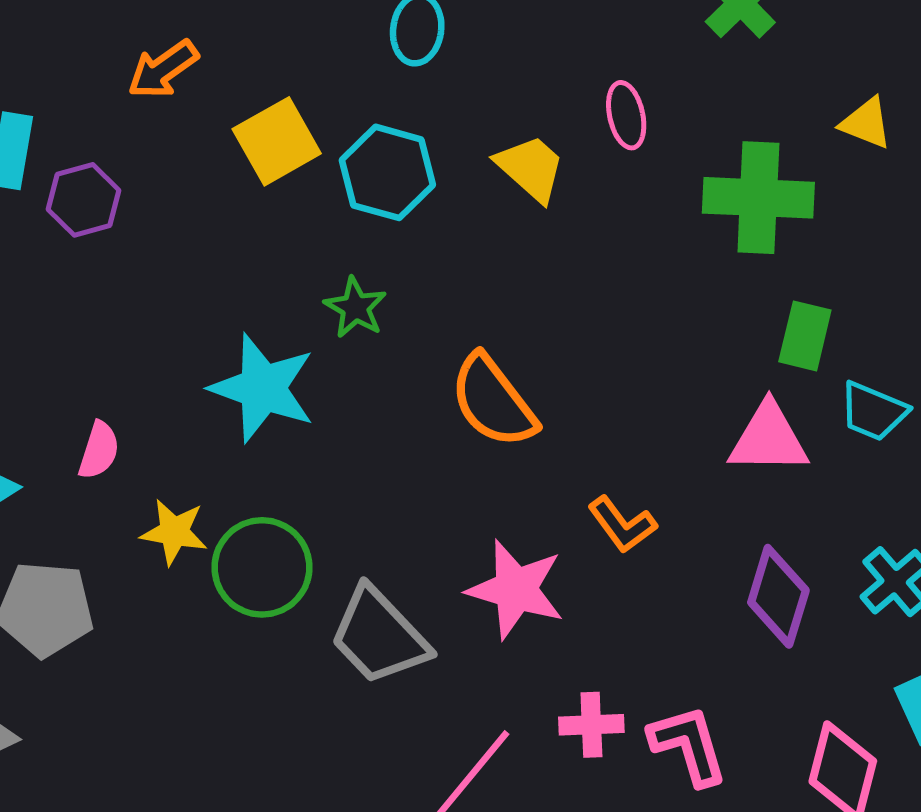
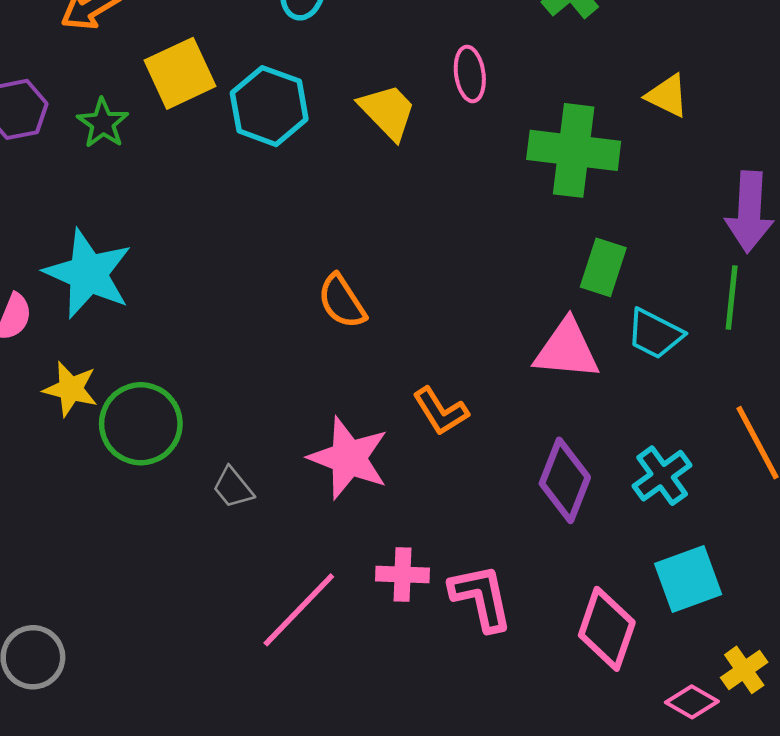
green star: (355, 308) -> (103, 123), moved
cyan star: (263, 388) -> (88, 274), moved
orange semicircle: (493, 401) -> (342, 301), size x0.7
gray trapezoid: (379, 636) -> (233, 488), size x0.5

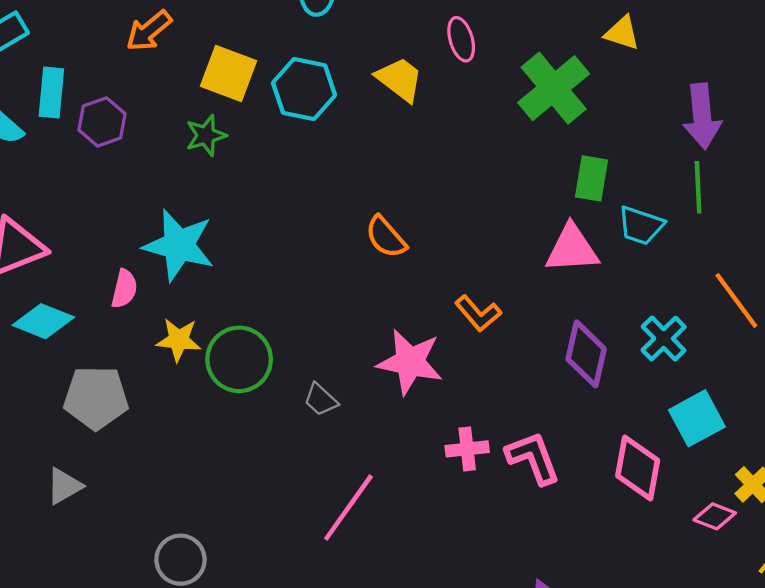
yellow square: (180, 73) -> (229, 73), turned -36
green star: (103, 123) -> (206, 135), moved, turned 30
green cross: (574, 150) -> (554, 88), turned -38
pink line: (299, 610) -> (348, 508), moved

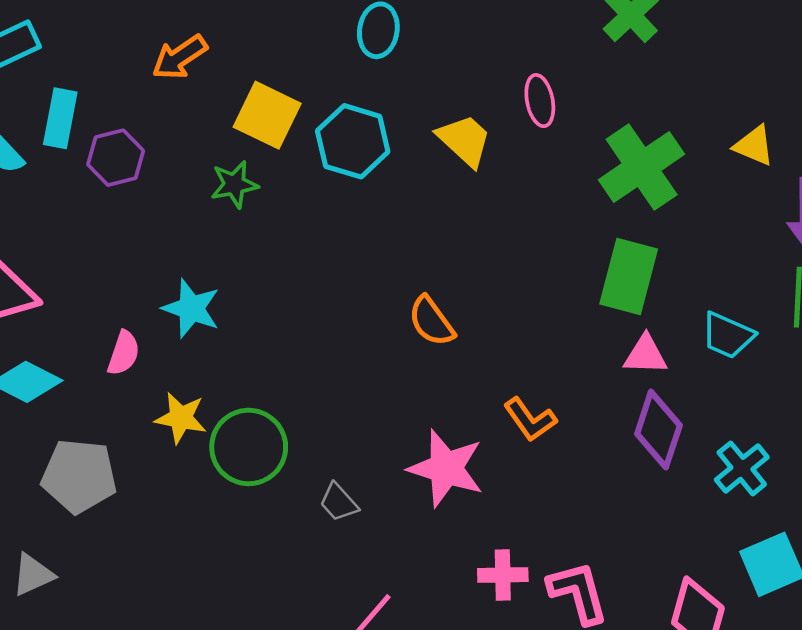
yellow triangle: (622, 33) -> (754, 146), moved
green rectangle: (591, 178) -> (629, 276), moved, size x1.4
cyan star: (179, 245) -> (191, 309), size x0.7
pink triangle: (572, 249) -> (645, 355), size x0.7
purple diamond: (586, 354) -> (658, 430), moved

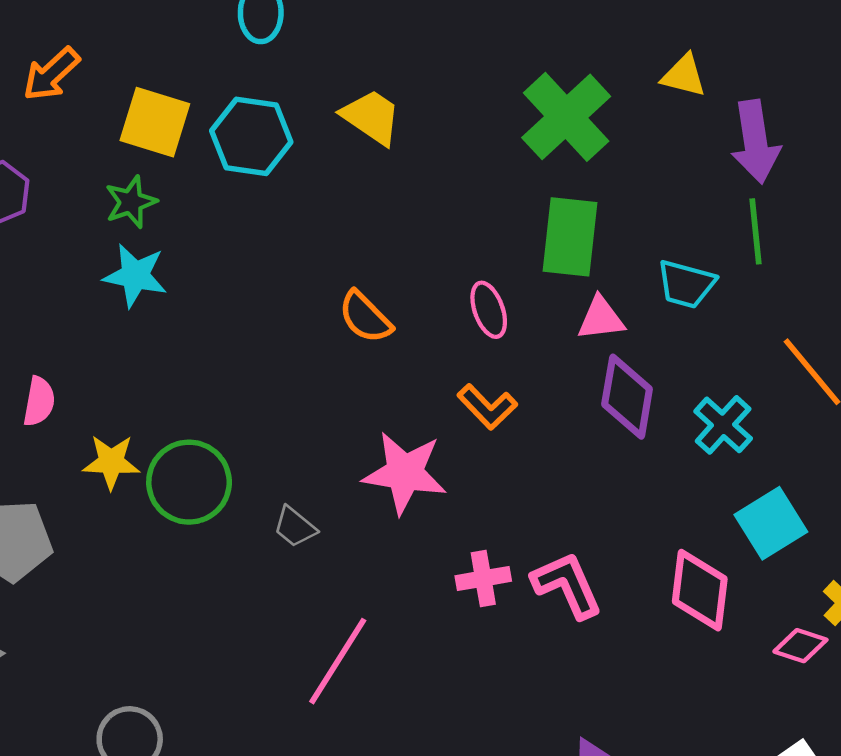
pink ellipse: (540, 101) -> (489, 310), moved
cyan star: (191, 309) -> (135, 276), moved

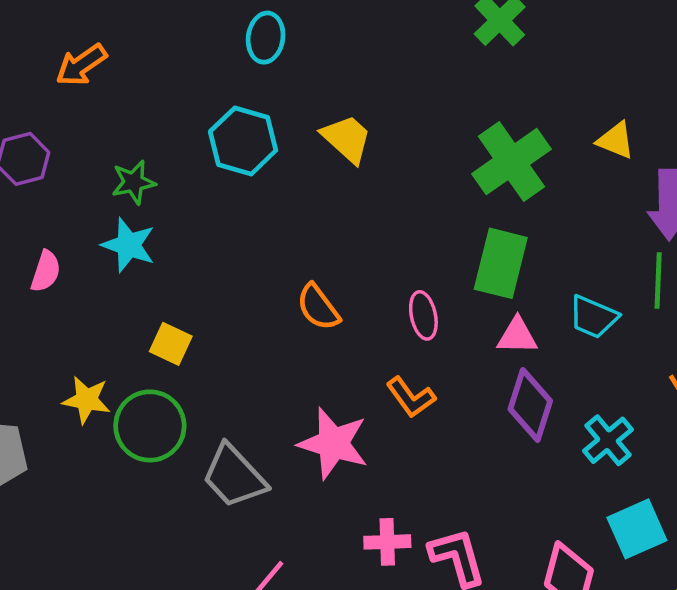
yellow square: (155, 122) -> (171, 344), moved, size x0.7
pink semicircle: (39, 401) -> (46, 271), moved
gray trapezoid: (295, 527) -> (234, 476), size x1.8

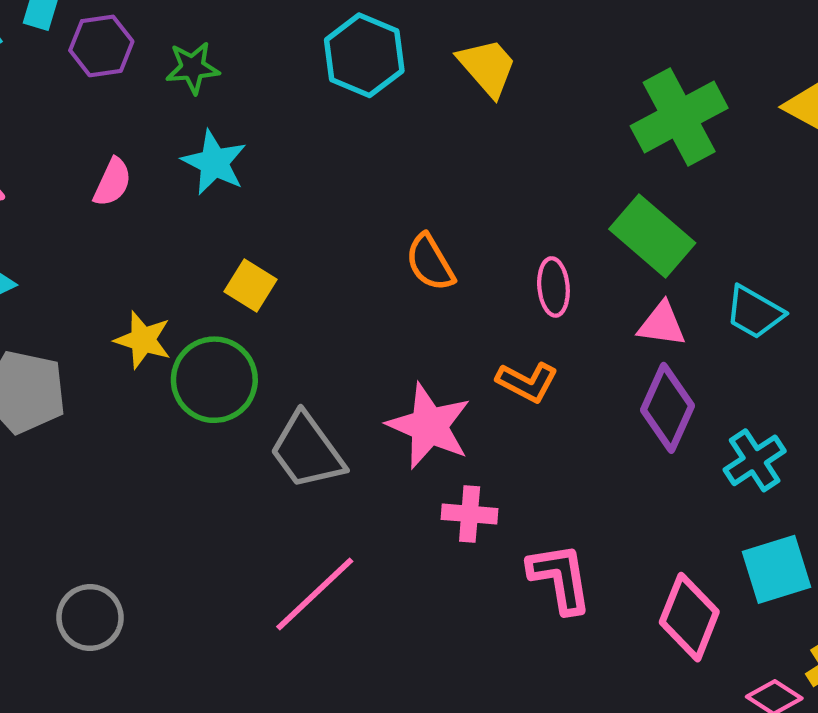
green star: (134, 182) -> (193, 68), moved
green rectangle: (501, 263) -> (652, 236), turned -70
orange L-shape: (411, 397) -> (527, 382), turned -33
pink cross: (387, 542) -> (470, 514), moved

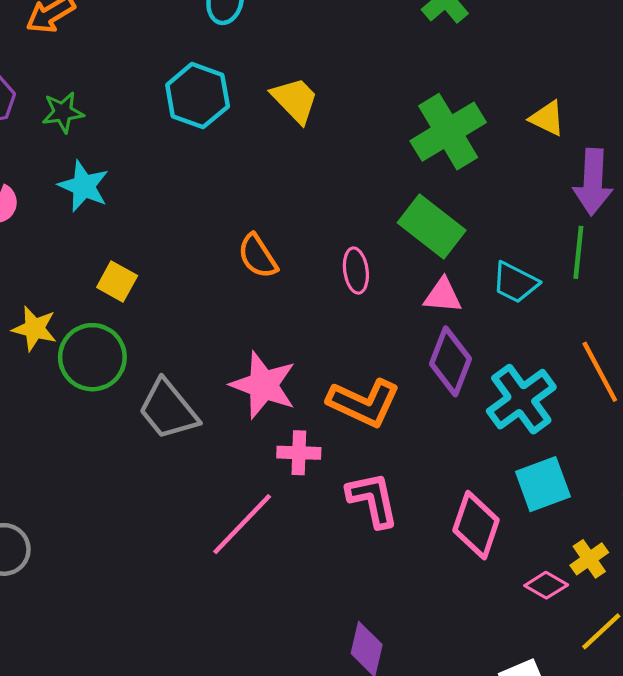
orange L-shape: (527, 382) -> (364, 403), moved, size x1.5
cyan cross: (755, 460) -> (521, 399), size x1.4
pink line: (315, 594) -> (242, 524), moved

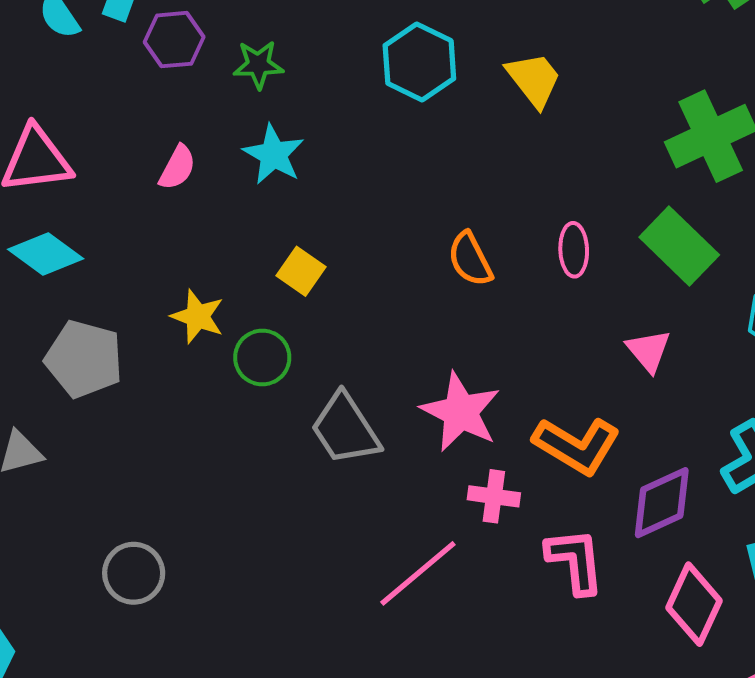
pink ellipse: (356, 271) -> (574, 250), moved
pink triangle: (443, 296) -> (649, 351), moved, turned 39
green circle: (92, 357) -> (262, 357), size x0.7
purple diamond: (450, 361) -> (662, 503), moved, turned 38

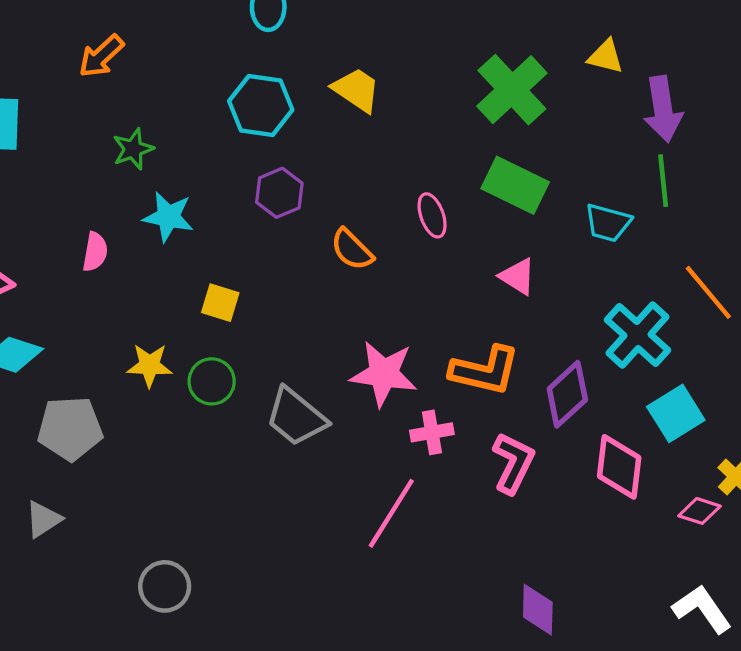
purple hexagon: (174, 40) -> (279, 193), moved
pink L-shape: (575, 561) -> (513, 463), turned 50

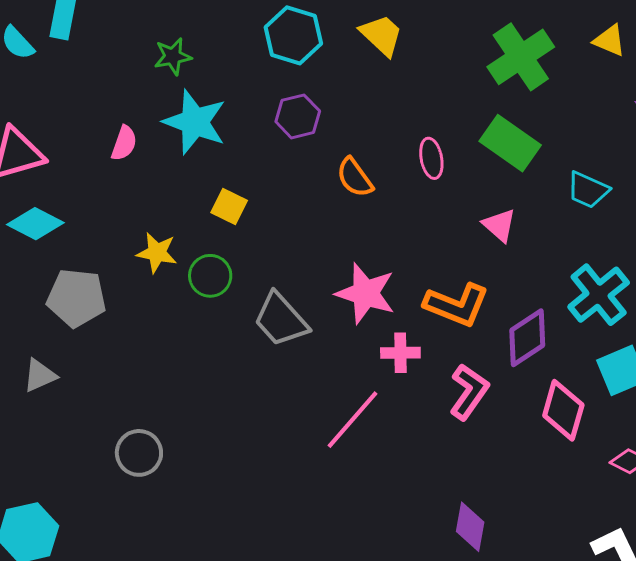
cyan star: (168, 217) -> (195, 122), size x1.4

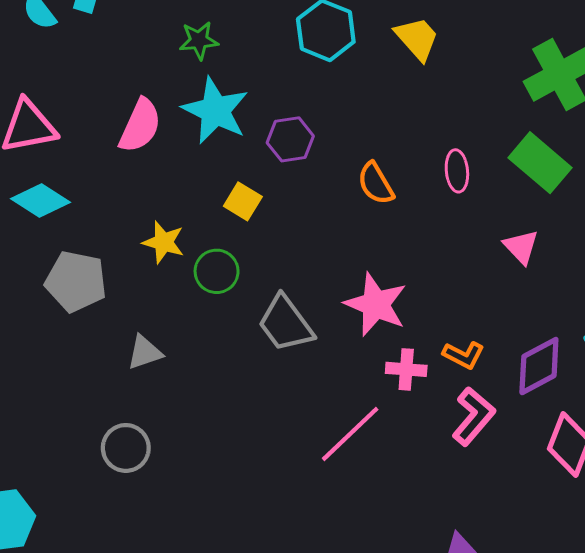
purple hexagon: (298, 116) -> (290, 139), moved
pink semicircle: (124, 143) -> (140, 126), size x1.5
orange L-shape: (457, 305) -> (464, 355), moved, size x0.6
gray triangle: (40, 375) -> (145, 352), moved

